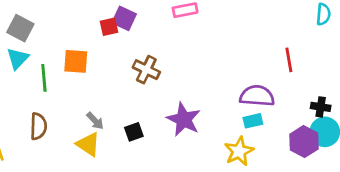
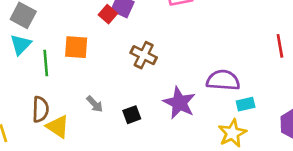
red square: (109, 27) -> (108, 14), turned -36
purple semicircle: (257, 96) -> (223, 80), moved
yellow triangle: (88, 144) -> (58, 127), moved

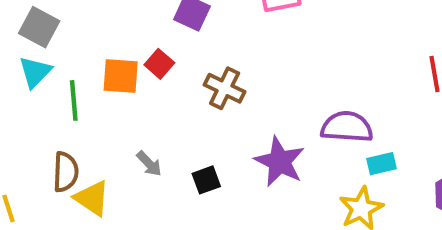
red square: (108, 14) -> (159, 64), moved

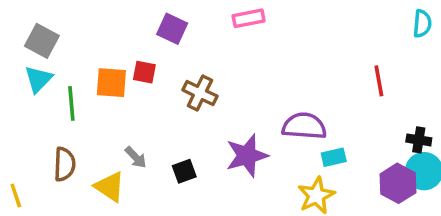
red square: (159, 64) -> (144, 72), turned -30
purple star: (280, 162) -> (247, 156), turned 30
yellow triangle: (92, 198) -> (110, 187), moved

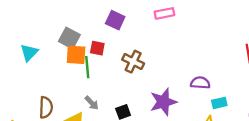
gray square: (42, 41) -> (69, 38), moved
green line: (71, 103) -> (87, 67), moved
purple semicircle: (304, 126) -> (200, 83), size x0.7

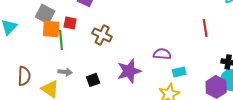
gray arrow: (92, 103) -> (65, 72), turned -40

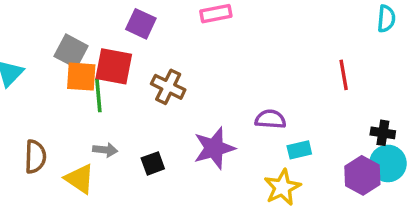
red square: (70, 23) -> (114, 66), size x1.6

